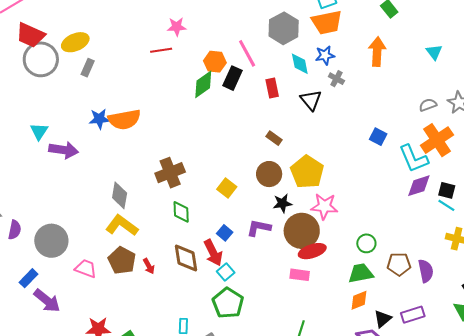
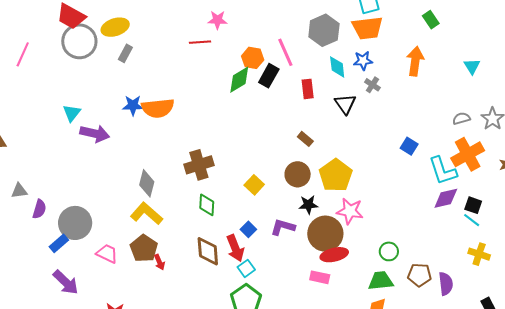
red arrow: (149, 266) -> (159, 262), moved
blue rectangle: (28, 278) -> (59, 243), moved

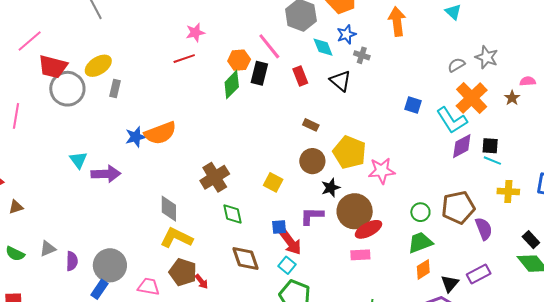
pink star: (350, 211) -> (382, 171), moved
blue square: (248, 229) -> (279, 227), turned -35
red arrow: (235, 248) -> (291, 242), moved
brown pentagon: (420, 275) -> (458, 207), moved, size x1.4

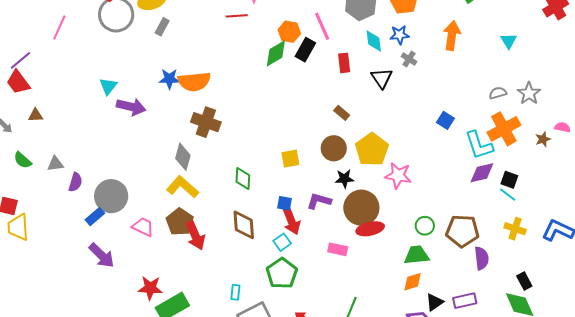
brown cross: (215, 177) -> (206, 122), moved, turned 36
yellow square: (273, 182) -> (290, 159), turned 36
pink rectangle: (360, 255) -> (338, 249), moved
red arrow: (201, 281) -> (195, 236), size x1.8

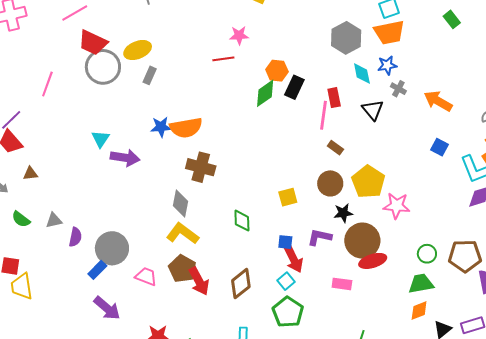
pink line: (322, 26) -> (324, 115), moved, turned 36
orange arrow: (452, 36) -> (438, 101), moved, turned -64
brown diamond: (244, 225) -> (241, 284), moved, turned 60

